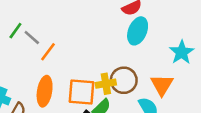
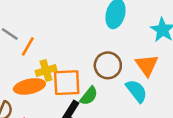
yellow cross: (106, 84) -> (46, 70), moved
orange ellipse: (45, 91) -> (29, 86), turned 76

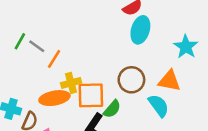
orange triangle: (147, 65) -> (169, 81), turned -45

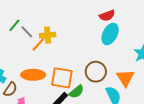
orange triangle: (169, 81) -> (125, 78), turned 36
yellow cross: (71, 83) -> (48, 35), moved

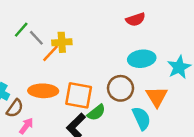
cyan ellipse: (110, 34) -> (142, 59), moved, turned 55

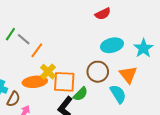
yellow cross: (62, 42) -> (48, 72), moved, turned -35

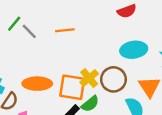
orange line: (37, 50) -> (65, 30), moved, turned 42
yellow cross: (48, 72) -> (89, 78), moved

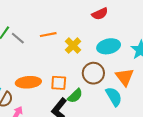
yellow cross: (89, 78) -> (73, 46), moved
orange square: (72, 87) -> (59, 83), size x0.7

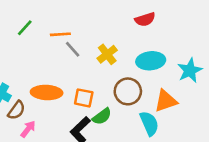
orange line: (48, 35) -> (60, 34), moved
gray line: (18, 38) -> (73, 49), moved
orange triangle: (125, 77) -> (166, 101), turned 42

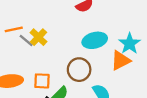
yellow cross: (107, 54) -> (38, 37), moved
orange triangle: (166, 101) -> (121, 60), moved

